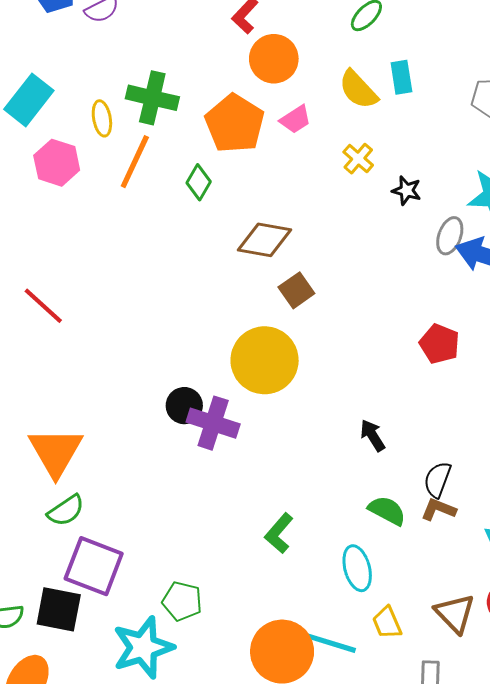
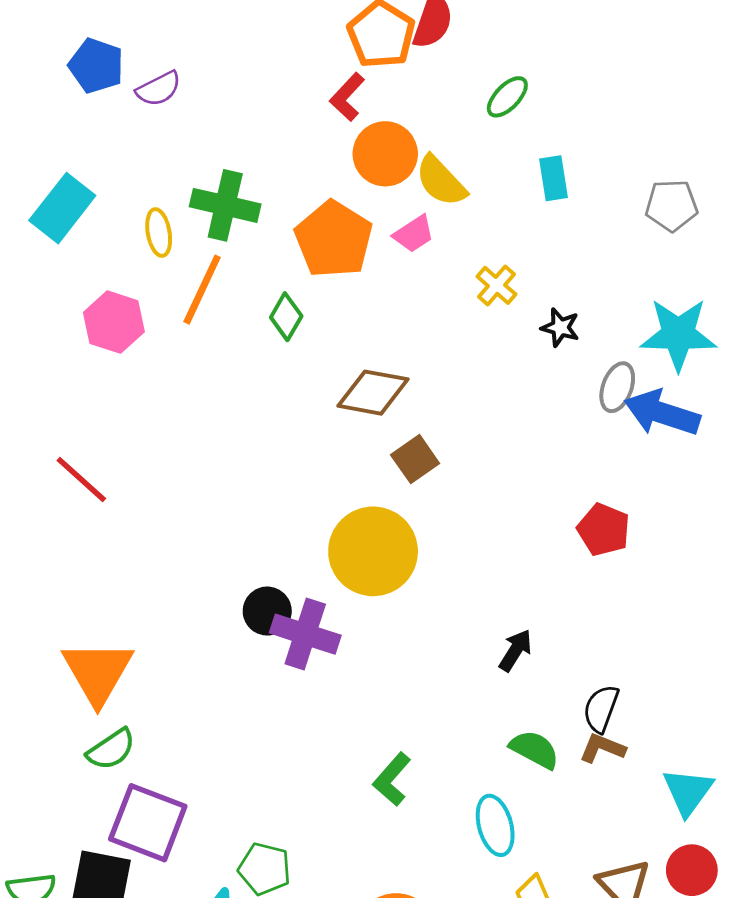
yellow semicircle: (358, 90) -> (441, 181), moved
pink hexagon: (57, 163) -> (114, 322), moved
black arrow: (373, 435) -> (515, 650), turned 64

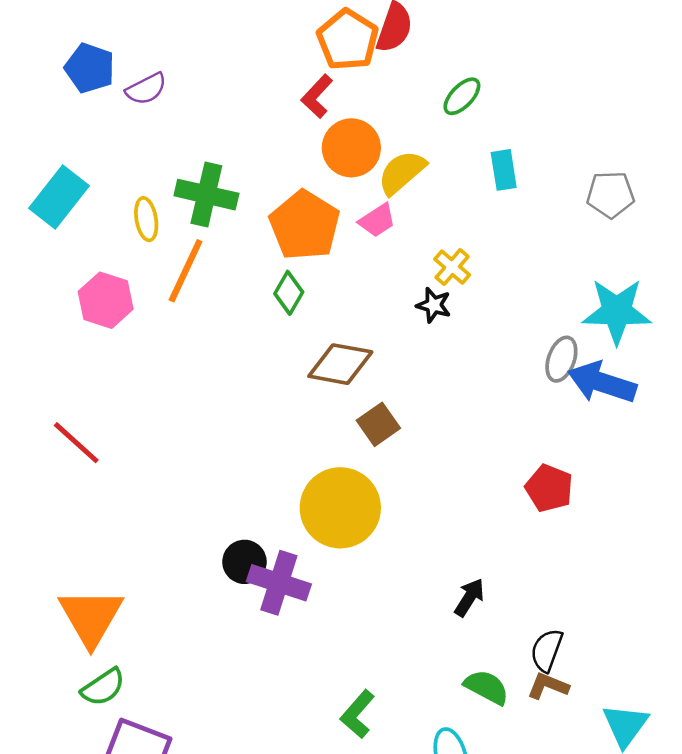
yellow semicircle: (441, 181) -> (402, 172), turned 92
green diamond: (286, 317) -> (289, 293), moved
black star: (560, 327) -> (434, 305), moved

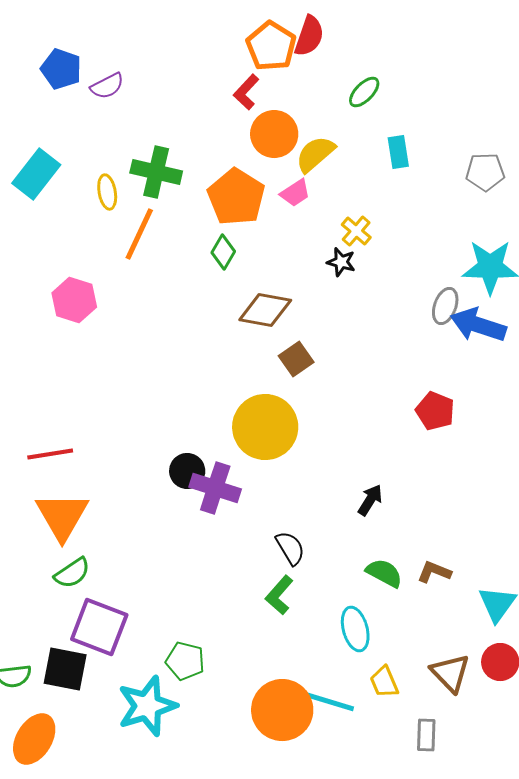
pink hexagon: (106, 300) -> (74, 300), moved
red line: (76, 443) -> (50, 454), moved, turned -51
black semicircle: (547, 650) -> (290, 548), moved, turned 129

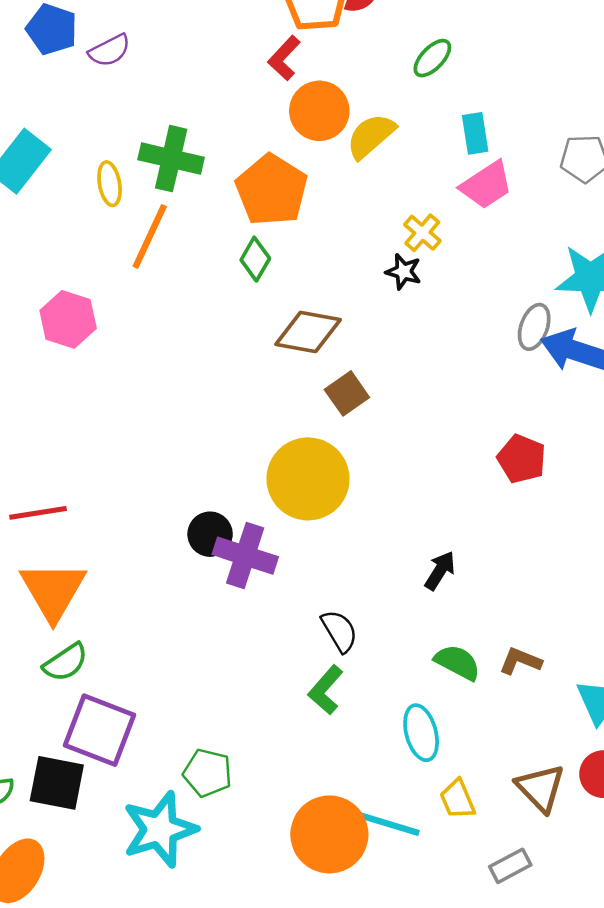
pink trapezoid: (295, 193) -> (486, 185), moved, size x1.4
gray rectangle: (426, 735) -> (510, 866), turned 60

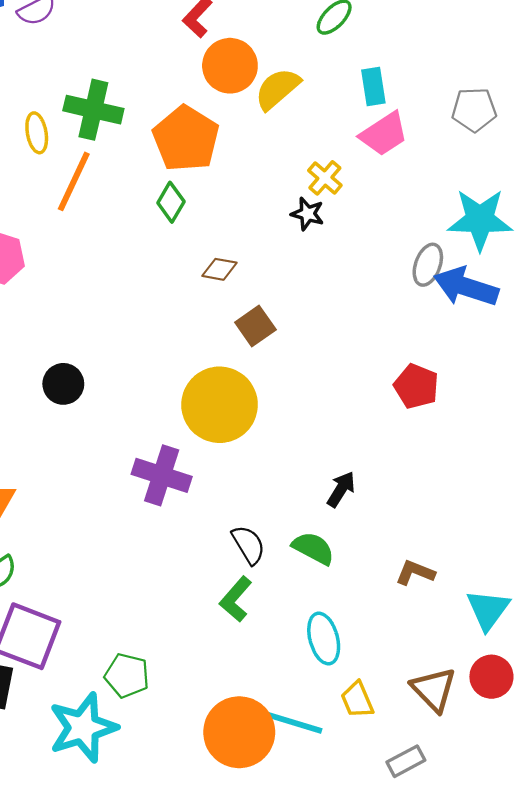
brown diamond: (308, 332) -> (220, 269), size x0.6
black circle: (210, 534) -> (63, 384), moved
green semicircle: (458, 662) -> (313, 548), moved

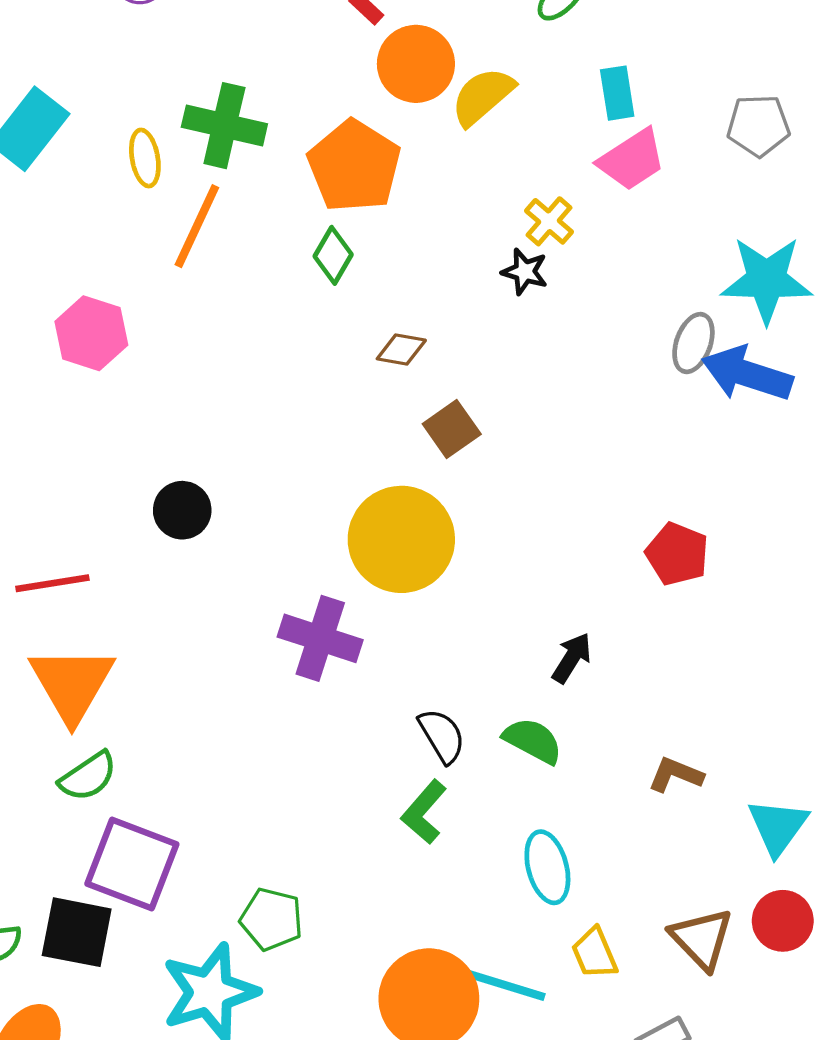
red pentagon: (416, 386) -> (677, 554), moved

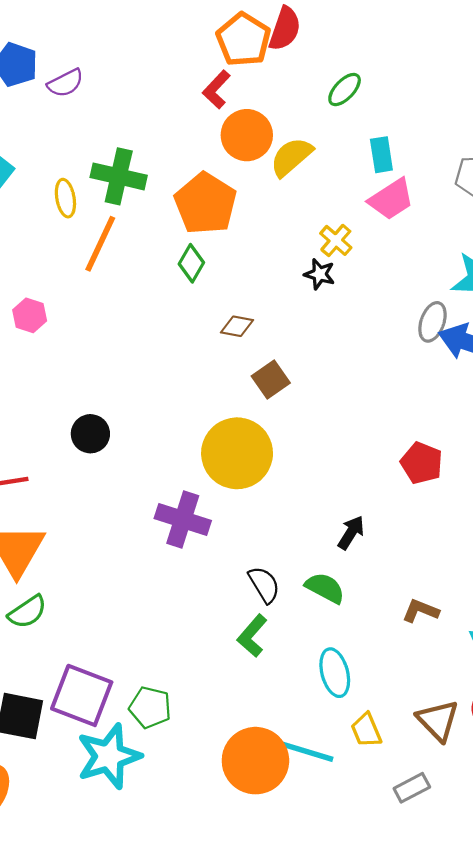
pink hexagon: (91, 333) -> (30, 315), size x0.7
purple square: (132, 864) -> (82, 695), moved

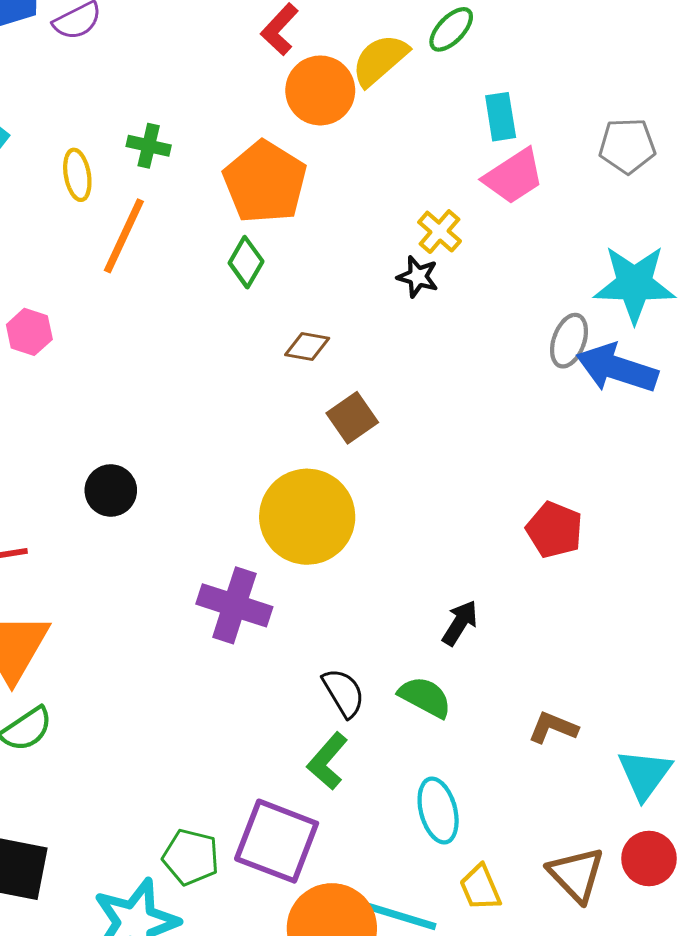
yellow semicircle: (291, 157) -> (380, 60), moved
green cross: (119, 176) -> (149, 146), size x0.6
purple square: (82, 695) -> (277, 841), moved

